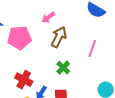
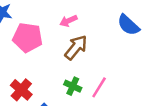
pink line: (92, 48) -> (99, 87), moved
green cross: (63, 68) -> (73, 86), turned -32

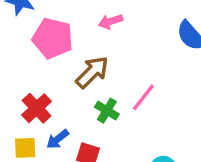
brown arrow: (76, 47) -> (92, 72), moved
pink line: (99, 87) -> (143, 97), moved

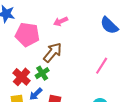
pink line: (143, 97) -> (102, 66), moved
green cross: (107, 111) -> (42, 73), moved, turned 32

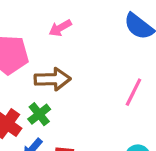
brown arrow: (53, 52) -> (53, 79), turned 55

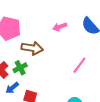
pink arrow: (60, 28) -> (60, 27), moved

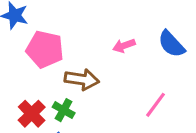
green cross: (20, 68) -> (64, 110), turned -32

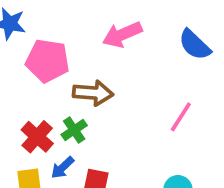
pink arrow: (124, 46) -> (122, 35), moved, size x1.5
green cross: (64, 110) -> (74, 130), turned 30

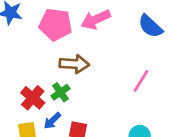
pink pentagon: (48, 61) -> (55, 25), moved

